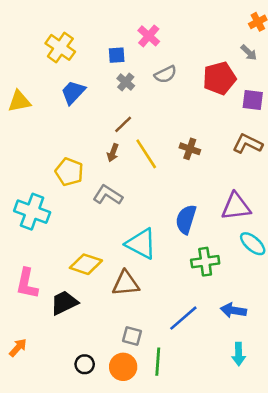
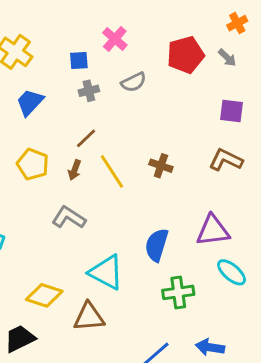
red pentagon: (219, 78) -> (185, 55), moved
gray cross: (126, 82) -> (89, 91), turned 36
yellow pentagon: (69, 172) -> (33, 164), moved

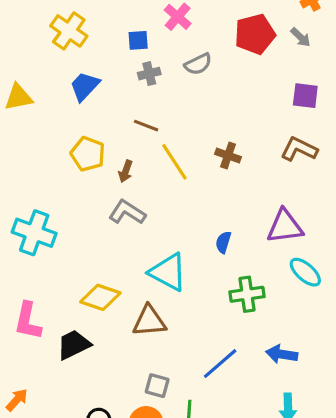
brown line: (86, 138) -> (146, 126), turned 65
brown arrow: (75, 170) -> (126, 171), moved
blue semicircle: (157, 245) -> (223, 242), size x0.6

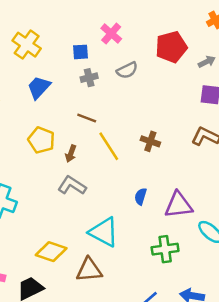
gray arrow: (301, 37) -> (207, 62), moved, turned -70
purple triangle: (285, 226) -> (179, 205), moved
blue semicircle: (223, 242) -> (141, 196), moved

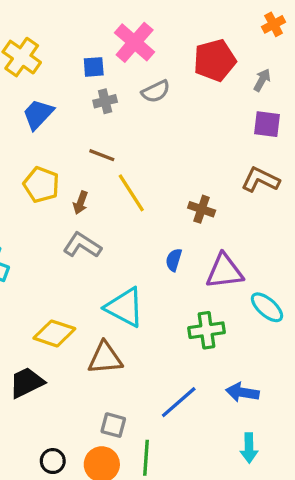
pink cross: (111, 34) -> (135, 42), size x1.4
gray arrow: (207, 62) -> (262, 80), turned -35
brown cross: (150, 141) -> (202, 209), moved

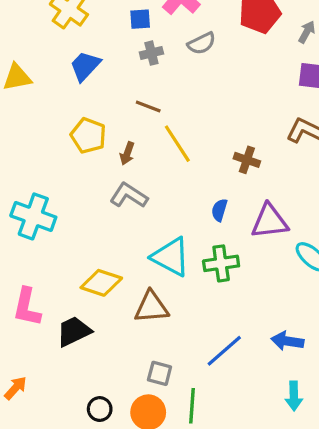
green cross: (206, 330) -> (221, 263), moved

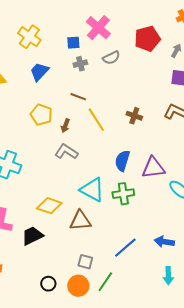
brown cross: (247, 160) -> (134, 116), moved
blue semicircle: (219, 210) -> (122, 161), size x1.5
green line: (192, 406) -> (105, 282), turned 30

